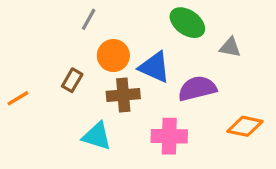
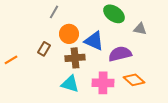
orange diamond: (245, 126) -> (134, 80), moved, turned 30
cyan triangle: (97, 136) -> (70, 84), moved

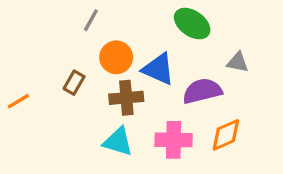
gray triangle: (140, 29) -> (238, 62), moved
orange diamond: (134, 80) -> (226, 135), turned -65

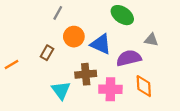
brown cross: (126, 98) -> (86, 74), moved
orange diamond: (226, 135) -> (144, 86), turned -70
cyan triangle: (118, 142) -> (61, 90), moved, turned 36

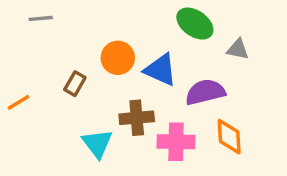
gray line: (58, 13) -> (41, 18), moved, turned 56
gray triangle: (151, 40) -> (238, 49), moved

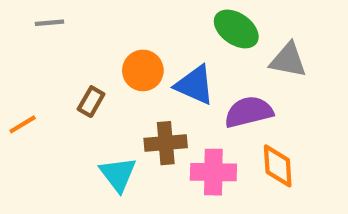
gray triangle: (238, 49) -> (288, 60), size x1.4

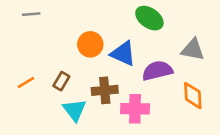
gray triangle: (288, 60) -> (193, 50), moved
brown rectangle: (91, 102) -> (61, 81), moved
orange line: (23, 124) -> (26, 82), moved
orange diamond: (278, 166) -> (193, 96), moved

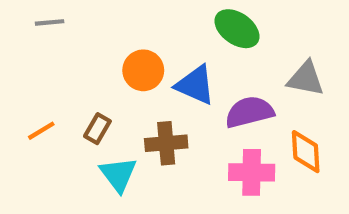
pink cross: (135, 109) -> (252, 172), moved

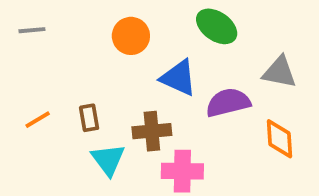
gray line: (50, 22) -> (32, 30), moved
orange circle: (143, 70) -> (131, 36), moved
brown rectangle: (97, 129) -> (89, 118), turned -40
pink cross: (252, 172) -> (182, 171), moved

